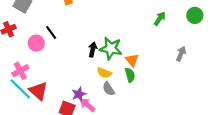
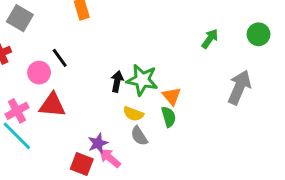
gray arrow: (181, 54) -> (239, 87), size x1.6
red triangle: (38, 91) -> (52, 105), moved, turned -36

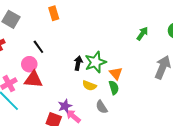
pink circle: (39, 73) -> (29, 64), moved
green star: (142, 80) -> (95, 62), turned -30
gray semicircle: (139, 136) -> (102, 107), moved

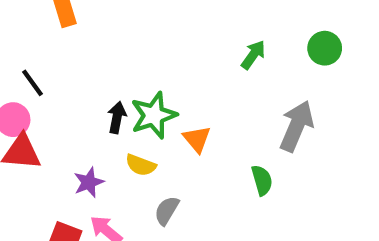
green semicircle: (114, 88) -> (262, 180), moved
purple star: (65, 106) -> (89, 182), moved
gray semicircle: (102, 107) -> (167, 211), turned 64

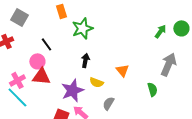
green arrow: (253, 55) -> (160, 31), moved
green star: (154, 115) -> (82, 28), moved
purple star: (89, 182) -> (72, 90), size x1.6

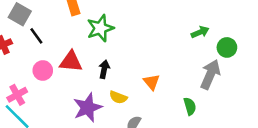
green circle: (181, 28) -> (227, 47), moved
green arrow: (160, 31) -> (200, 32), turned 32
black line: (46, 44) -> (36, 36), moved
red triangle: (41, 76) -> (71, 62), moved

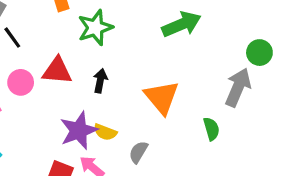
green arrow: (200, 32) -> (182, 24), moved, size x1.6
orange triangle: (151, 82) -> (162, 97), size x1.6
yellow semicircle: (118, 97) -> (105, 132), moved

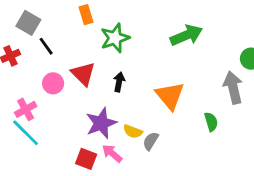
red triangle: (57, 71) -> (83, 74), turned 40
gray arrow: (238, 87) -> (233, 87), turned -36
yellow semicircle: (105, 132) -> (133, 131), moved

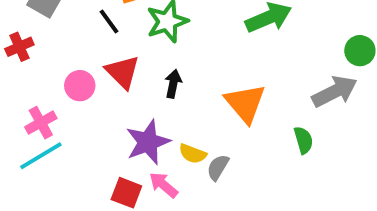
black line: (46, 46) -> (109, 21), moved
gray arrow: (233, 87) -> (335, 91), turned 76
cyan line: (26, 133) -> (41, 156), turned -76

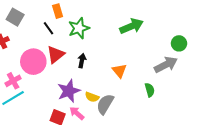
red triangle: (123, 72) -> (56, 55), turned 36
pink circle: (80, 86) -> (33, 62), size x1.6
orange triangle: (245, 103) -> (119, 71), size x0.7
gray semicircle: (218, 167) -> (105, 104), size x1.5

